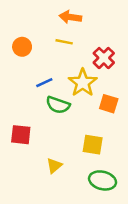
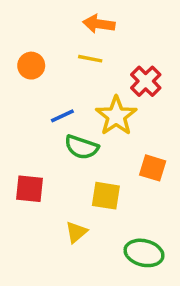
orange square: (109, 104) -> (153, 168), moved
yellow square: (93, 145) -> (106, 196), moved

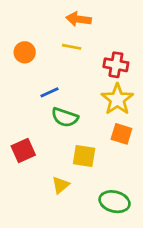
red cross: (146, 81) -> (116, 65), turned -35
yellow star: (116, 116) -> (117, 99), moved
red square: (29, 189) -> (23, 150), turned -30

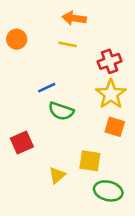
orange circle: (25, 52) -> (17, 39), moved
red cross: (116, 65) -> (110, 61), turned -30
yellow square: (84, 156) -> (90, 161), moved

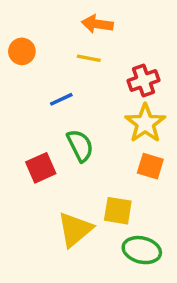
blue line: (47, 88) -> (61, 99), moved
green semicircle: (61, 111) -> (80, 146), turned -135
red square: (22, 143) -> (41, 168), moved
yellow triangle: (57, 175) -> (75, 229), size x1.6

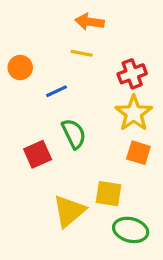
orange circle: (22, 51) -> (20, 68), moved

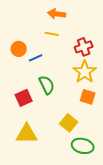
orange circle: (20, 68) -> (19, 49), moved
yellow square: (108, 194) -> (69, 123), turned 30
yellow triangle: (69, 211) -> (27, 134), moved, turned 40

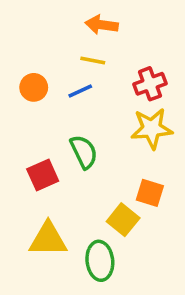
blue line: (36, 58) -> (80, 91), moved
yellow star: (85, 72) -> (152, 129), turned 30
orange square: (88, 97) -> (150, 193), moved
green ellipse: (83, 146) -> (100, 261), moved, turned 70

